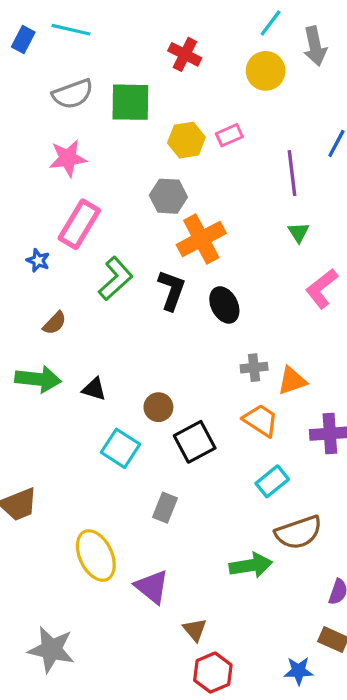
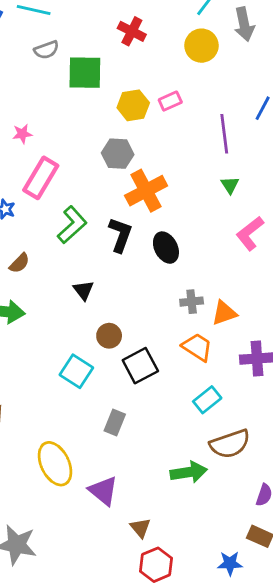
gray semicircle: (73, 94) -> (46, 50), moved, size x0.7
pink star: (68, 158) -> (22, 134), moved, size x0.6
black triangle: (94, 389) -> (83, 290), moved, turned 35

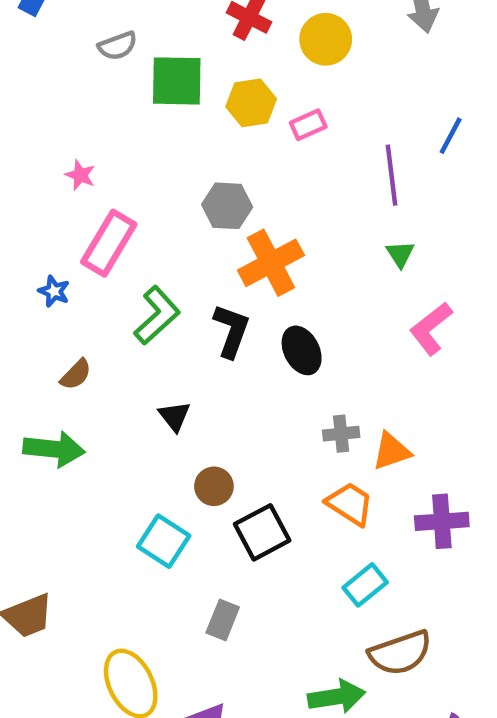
yellow circle: (201, 46) -> (326, 39), moved
yellow hexagon: (133, 105) -> (251, 103), moved
pink star: (22, 134) -> (80, 175), turned 30

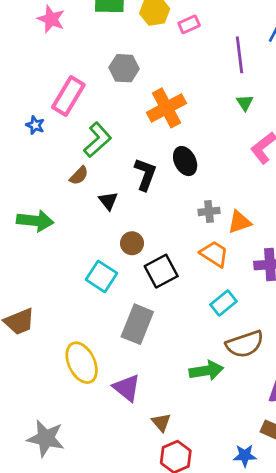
pink star: (80, 175) -> (51, 19), moved, size x1.5
gray hexagon: (227, 206) -> (124, 68), moved
black L-shape: (231, 331) -> (145, 174), moved
brown semicircle: (76, 375) -> (79, 176), moved
gray rectangle: (223, 620) -> (137, 324), size x1.6

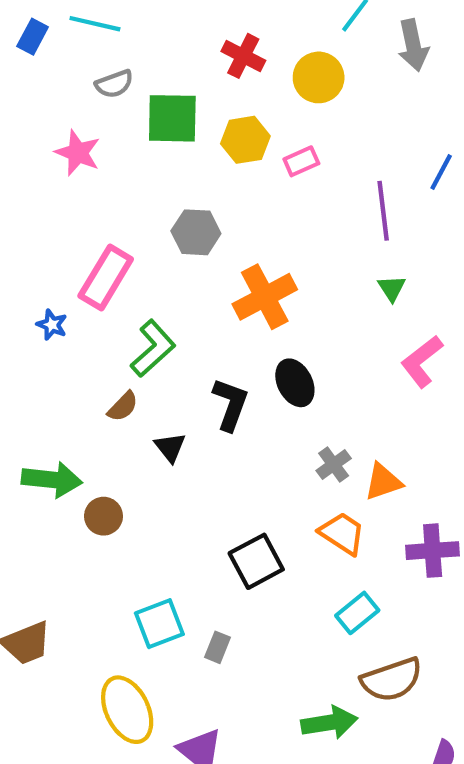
gray cross: (209, 211) -> (334, 465), turned -30
brown circle: (132, 243) -> (104, 516), moved
cyan square: (101, 276) -> (159, 624), moved, turned 36
gray rectangle: (137, 324) -> (217, 647), size x0.5

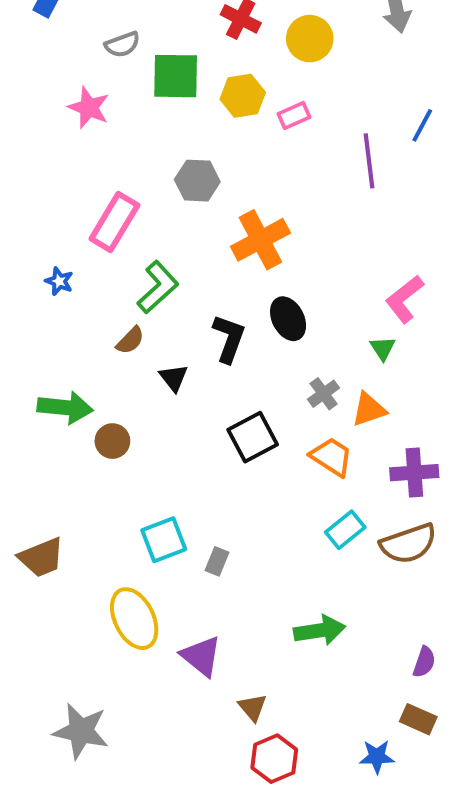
green triangle: (392, 288) -> (383, 348), moved
blue star: (52, 325) -> (59, 281), moved
black square: (256, 561) -> (253, 437), moved
brown semicircle: (392, 680) -> (408, 544), moved

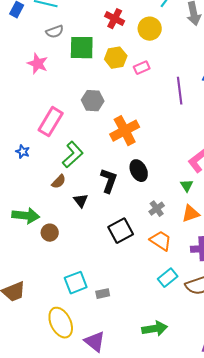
orange triangle: (369, 409) -> (191, 214), moved
gray rectangle: (217, 561) -> (103, 294), turned 56

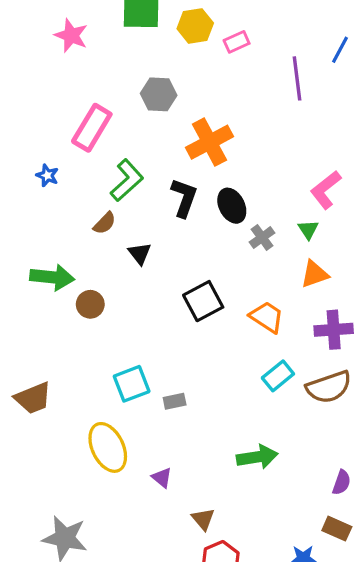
black L-shape: (109, 181) -> (184, 198), moved
gray cross: (157, 209) -> (262, 237), moved
purple triangle: (95, 342) -> (162, 478), size x0.6

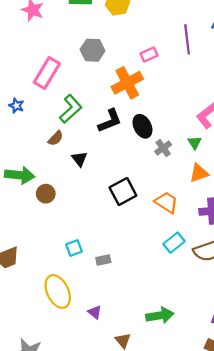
pink rectangle: (237, 42) -> (149, 55), moved
black L-shape: (184, 198) -> (110, 121), turned 48
cyan square: (132, 384) -> (74, 248), size x0.7
green arrow: (257, 457) -> (160, 315), moved

